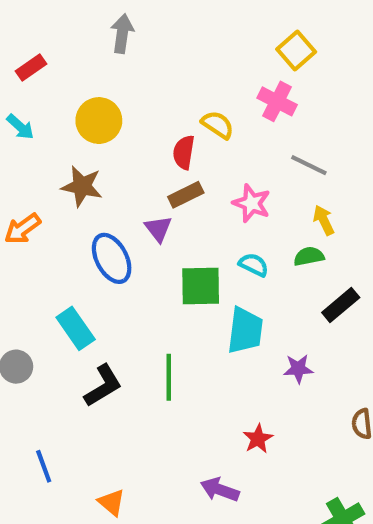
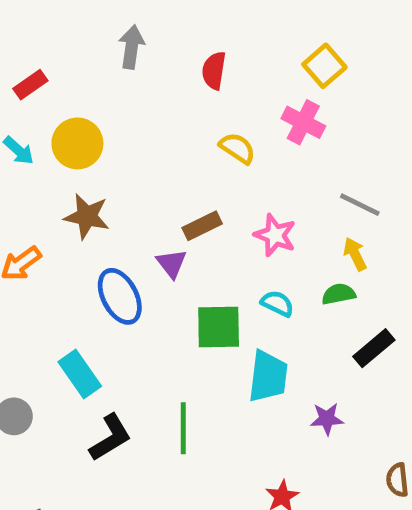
yellow circle: (99, 121) -> (77, 143), moved
red semicircle: (184, 152) -> (214, 71), moved
gray line: (309, 165) -> (360, 205), moved

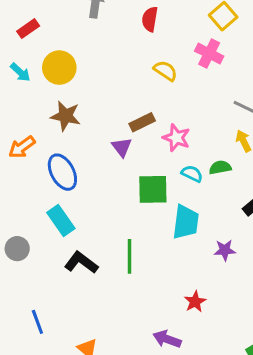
pink star: (275, 235) -> (176, 138), moved
green semicircle: (339, 294) -> (220, 167), moved
blue ellipse: (120, 296) -> (62, 172), moved
black L-shape: (110, 438) -> (81, 263), turned -112

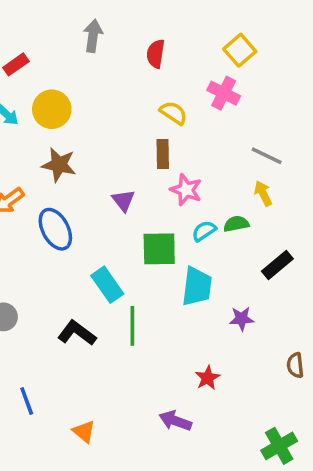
brown rectangle: (142, 122) -> (163, 154), moved, turned -65
cyan semicircle: (192, 174) -> (204, 231), turned -60
cyan rectangle: (61, 220) -> (107, 285), moved

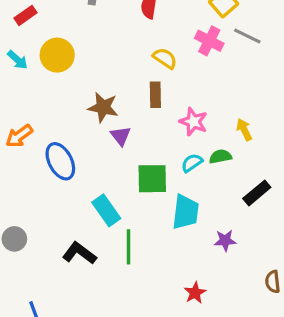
gray line: (267, 156) -> (247, 36), moved
brown star: (59, 165) -> (103, 107), moved
pink star: (186, 190) -> (193, 122), moved

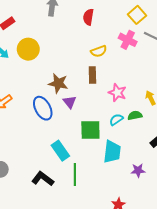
yellow semicircle: (165, 58) -> (99, 51), turned 126
blue ellipse: (60, 161) -> (43, 108), moved

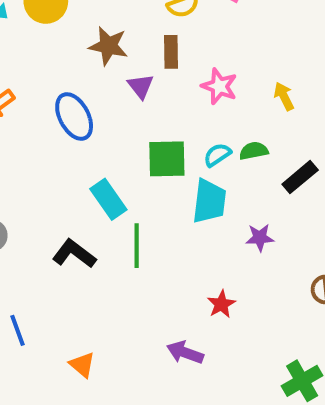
brown star: (58, 83) -> (108, 46), moved
purple triangle: (70, 102) -> (141, 86), moved
green semicircle: (135, 115) -> (254, 151), moved
cyan semicircle: (116, 120) -> (217, 155), moved

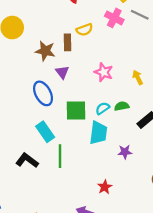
brown rectangle: (171, 52) -> (67, 42), moved
blue ellipse: (74, 117) -> (43, 93), moved

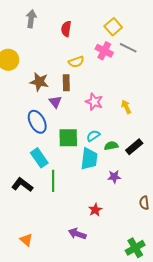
brown rectangle: (67, 42) -> (66, 83), moved
green semicircle: (122, 106) -> (111, 146), moved

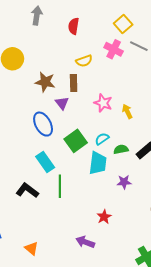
yellow arrow: (126, 107) -> (127, 111), moved
green square: (68, 138) -> (76, 141), turned -35

